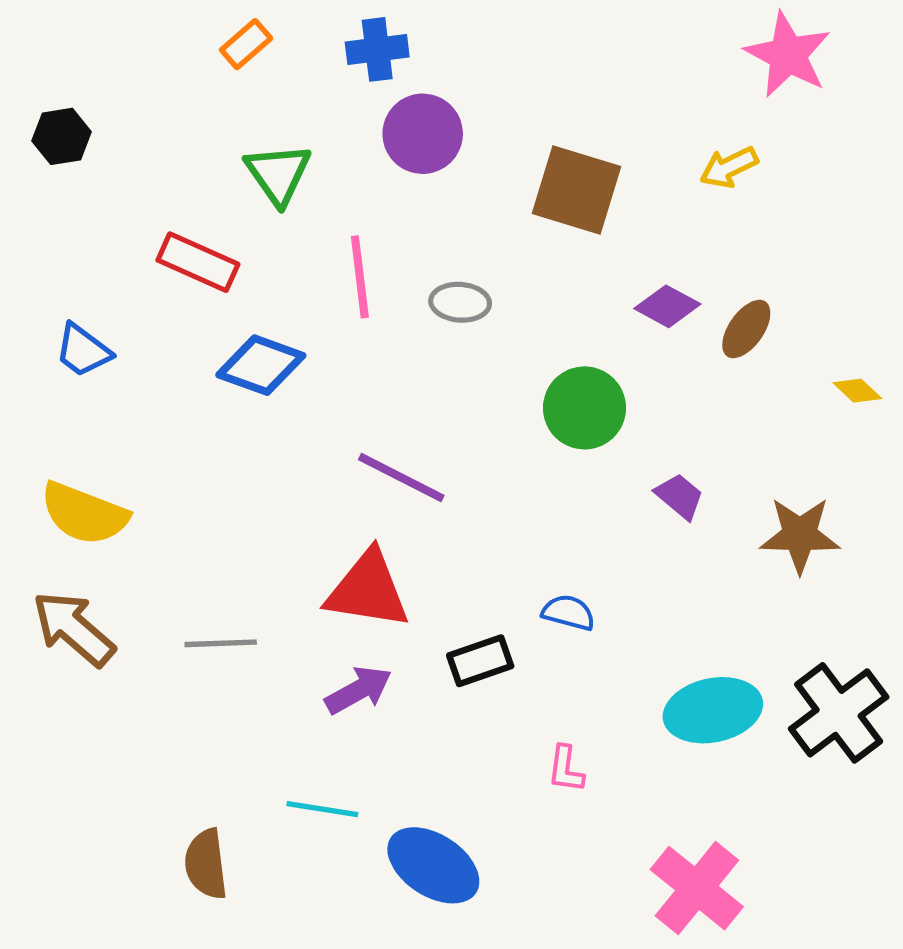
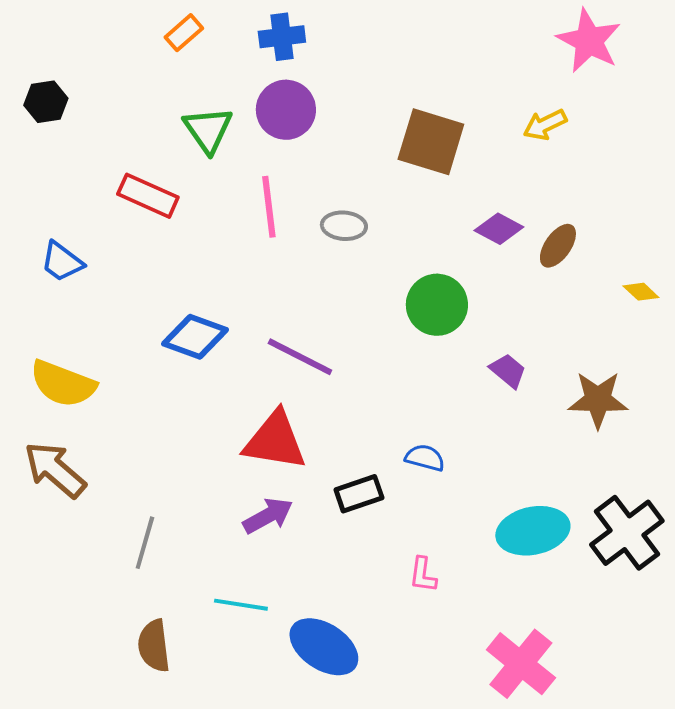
purple circle: (423, 134) -> (286, 110), moved
blue diamond: (261, 365) -> (195, 337), moved
gray line: (221, 643) -> (145, 543), moved, turned -72

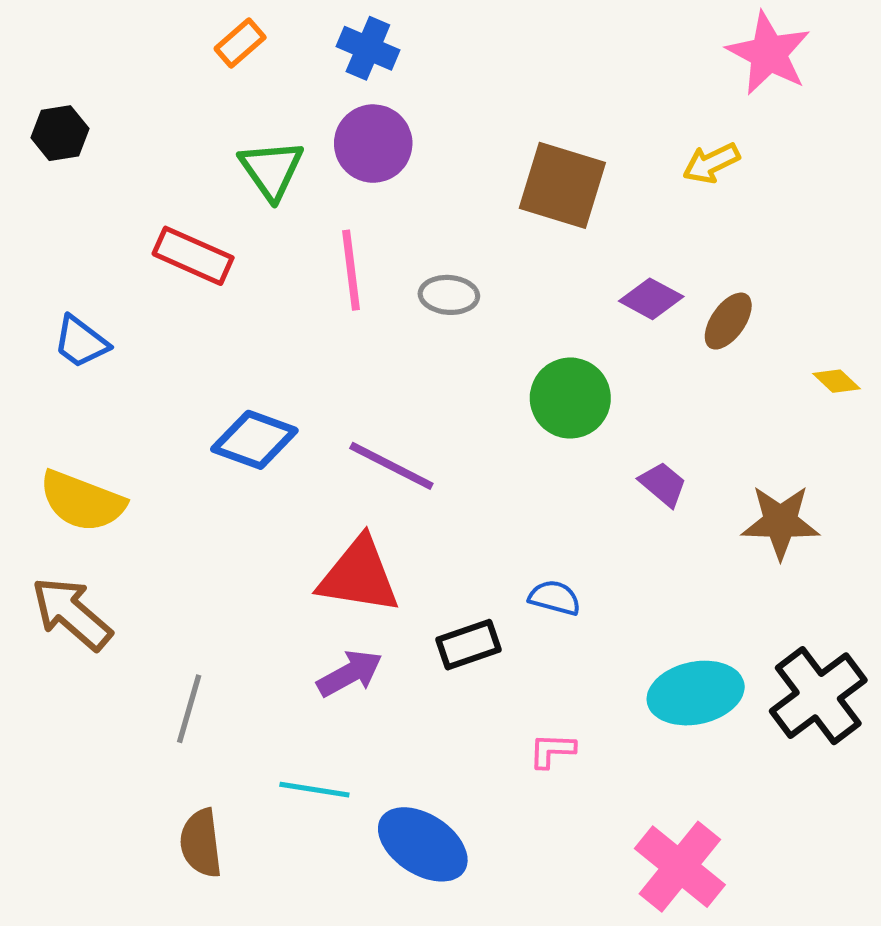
blue cross: (282, 37) -> (368, 48), turned 30
pink L-shape: (423, 575) -> (552, 750), turned 84

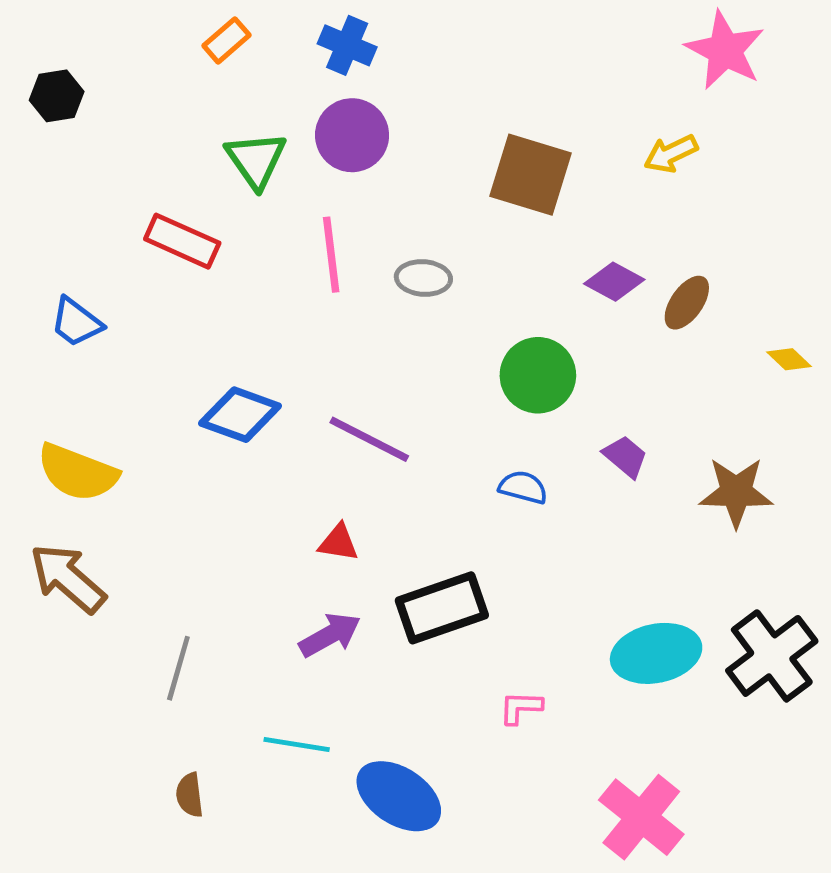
black hexagon: (60, 133) -> (57, 96), moved
red triangle: (359, 576) -> (338, 543), size x0.5
blue semicircle: (555, 598) -> (523, 487), moved
black rectangle: (468, 645) -> (442, 608), size x1.5
brown semicircle: (201, 843) -> (190, 795), size x0.7

